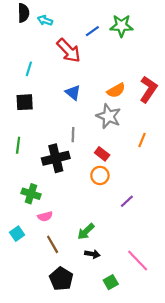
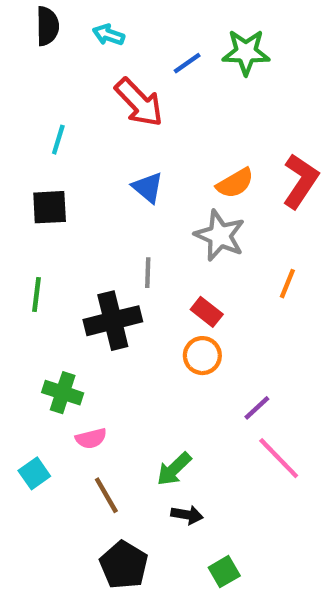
cyan arrow: (45, 20) -> (108, 35), moved
pink line: (138, 261) -> (279, 458), moved

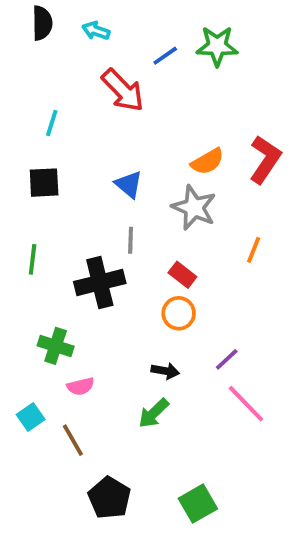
blue triangle: (148, 188) -> (129, 184), moved
brown line: (106, 495) -> (73, 440), moved
black arrow: (187, 515) -> (165, 371), moved
green square: (224, 572) -> (198, 504), size x1.4

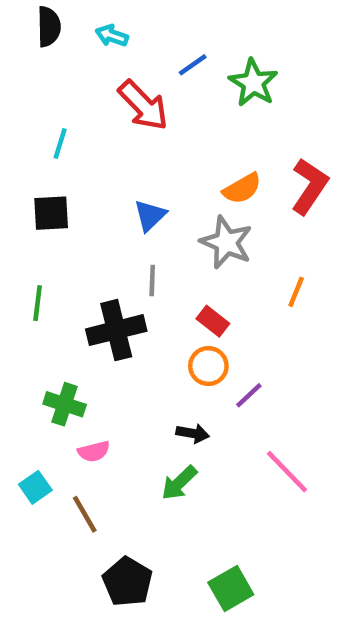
green star: (217, 46) -> (253, 83), moved, turned 30
blue triangle: (129, 184) -> (150, 215), turned 36
purple line: (227, 359) -> (249, 395), moved

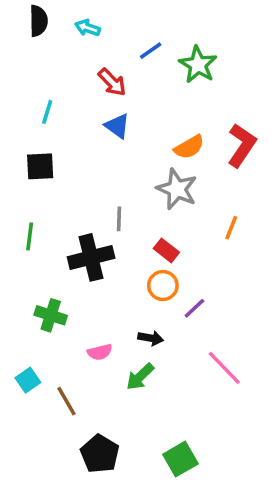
red arrow: (143, 105) -> (112, 82), size x0.7
blue triangle: (150, 215) -> (117, 126), moved, turned -40
pink semicircle: (94, 451) -> (100, 352), moved

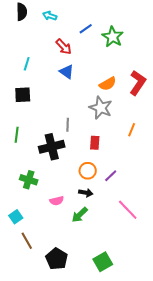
red rectangle: (166, 250) -> (95, 143), turned 56
orange circle: (163, 285) -> (88, 171), moved
brown line: (66, 401) -> (27, 241), moved

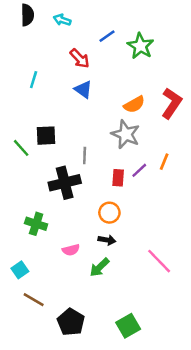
black square: (23, 95) -> (46, 136), moved
green line: (17, 135) -> (21, 148), moved, turned -49
purple line: (111, 176) -> (139, 170), moved
brown line: (27, 241) -> (34, 300), turned -30

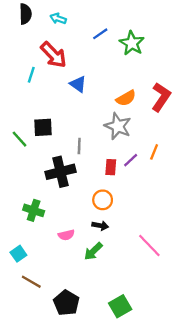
red arrow: (80, 58) -> (53, 55), moved, size x1.4

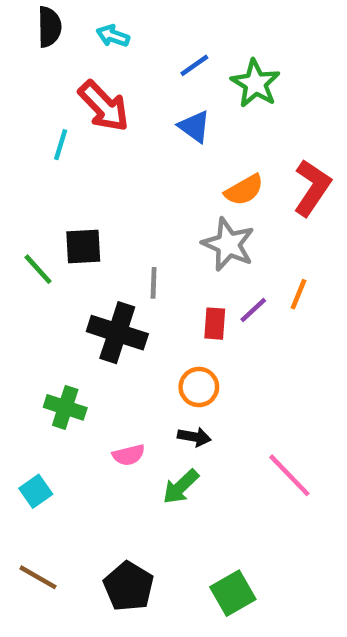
blue triangle: (78, 84) -> (194, 127), moved
black cross: (60, 172) -> (117, 333), turned 32
brown line: (31, 282) -> (38, 577), moved

